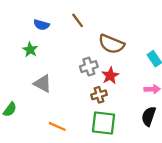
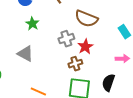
green star: (30, 50) -> (32, 24), moved
black semicircle: (149, 116) -> (108, 83), moved

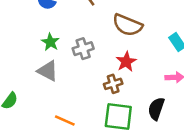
green star: (32, 24) -> (50, 42), moved
gray cross: (66, 39) -> (83, 49), moved

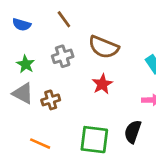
gray cross: (83, 49) -> (63, 56), moved
brown cross: (113, 84) -> (51, 100), moved

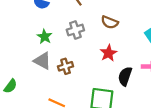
brown semicircle: (104, 47) -> (110, 22), size x0.7
black semicircle: (133, 132) -> (125, 76), moved

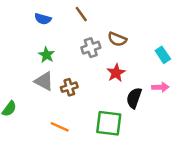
gray cross: (75, 30) -> (91, 48), moved

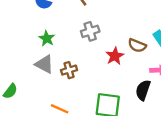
brown semicircle: (117, 39) -> (137, 45), moved
black semicircle: (134, 98) -> (143, 90), moved

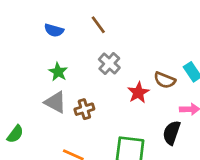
gray cross: (90, 31) -> (109, 64), turned -30

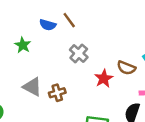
blue semicircle: (54, 30) -> (48, 25), moved
green star: (58, 72) -> (23, 45), moved

